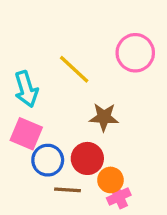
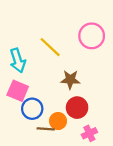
red circle: (87, 158) -> (77, 108), moved
orange circle: (110, 180) -> (58, 121), moved
pink cross: (119, 196) -> (89, 133), moved

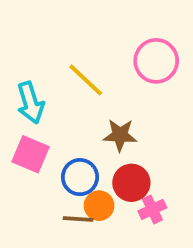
blue circle: (32, 109) -> (80, 177), moved
pink cross: (89, 133) -> (152, 209), moved

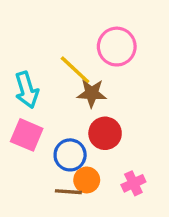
pink circle: (156, 61) -> (117, 47), moved
brown star: (120, 135) -> (92, 93), moved
red circle: (131, 183) -> (105, 133), moved

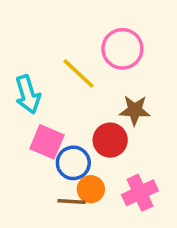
brown star: (92, 93) -> (135, 110), moved
pink square: (27, 135) -> (47, 142), moved
pink cross: (133, 183) -> (140, 193), size x1.4

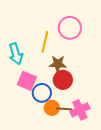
yellow line: (79, 73) -> (45, 42), turned 60
brown star: (135, 110) -> (58, 64), moved
brown line: (72, 201) -> (64, 109), moved

